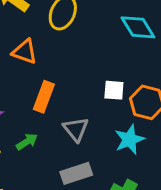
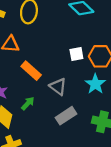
orange rectangle: (44, 97) -> (31, 71), turned -54

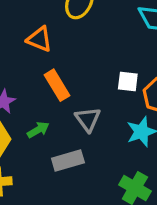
gray rectangle: (66, 116) -> (68, 160), moved

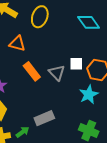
gray triangle: (88, 119) -> (57, 73), moved
green arrow: (38, 130) -> (23, 132), moved

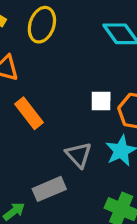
gray triangle: (57, 73) -> (79, 155), moved

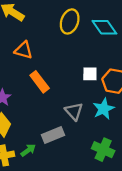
yellow ellipse: (42, 25) -> (70, 21), moved

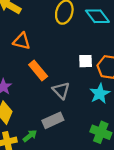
gray triangle: (74, 111) -> (61, 90), moved

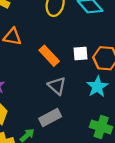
orange rectangle: (38, 71) -> (49, 56), moved

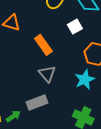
white square: (81, 53) -> (75, 27), moved, turned -32

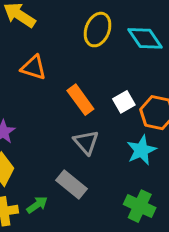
white square: (75, 27) -> (124, 102), moved
gray rectangle: (37, 103) -> (72, 185), turned 60

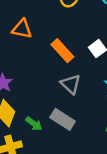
green arrow: (37, 205) -> (34, 124), moved, turned 78

